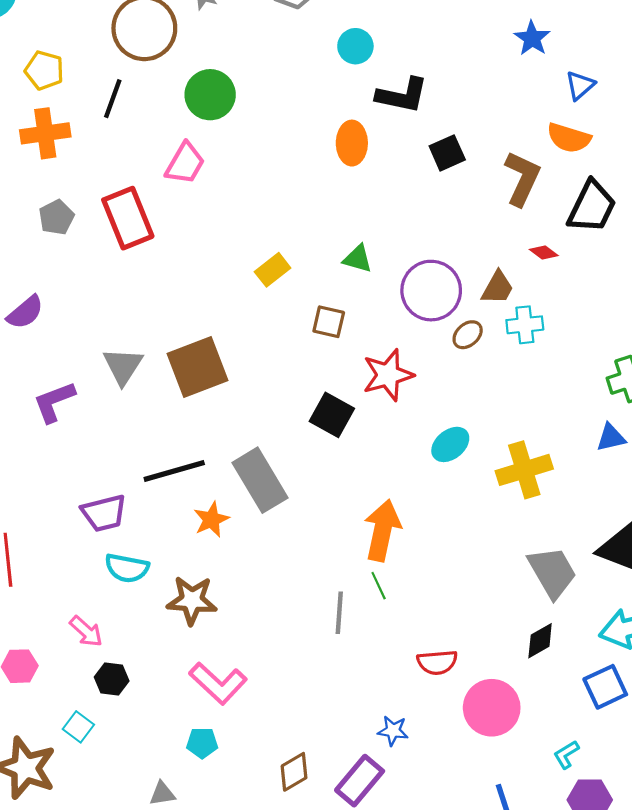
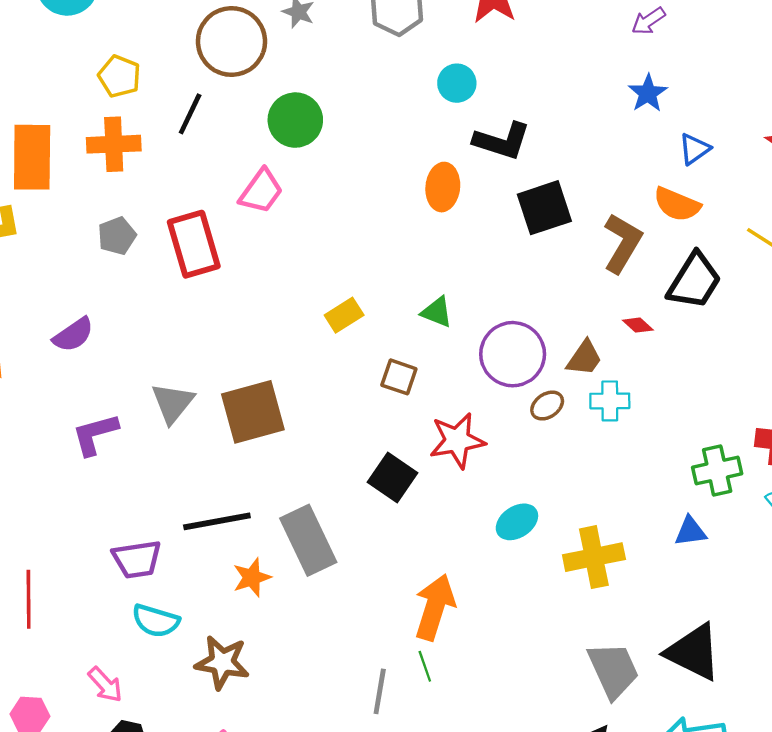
black square: (447, 153) -> (544, 208), size x1.4

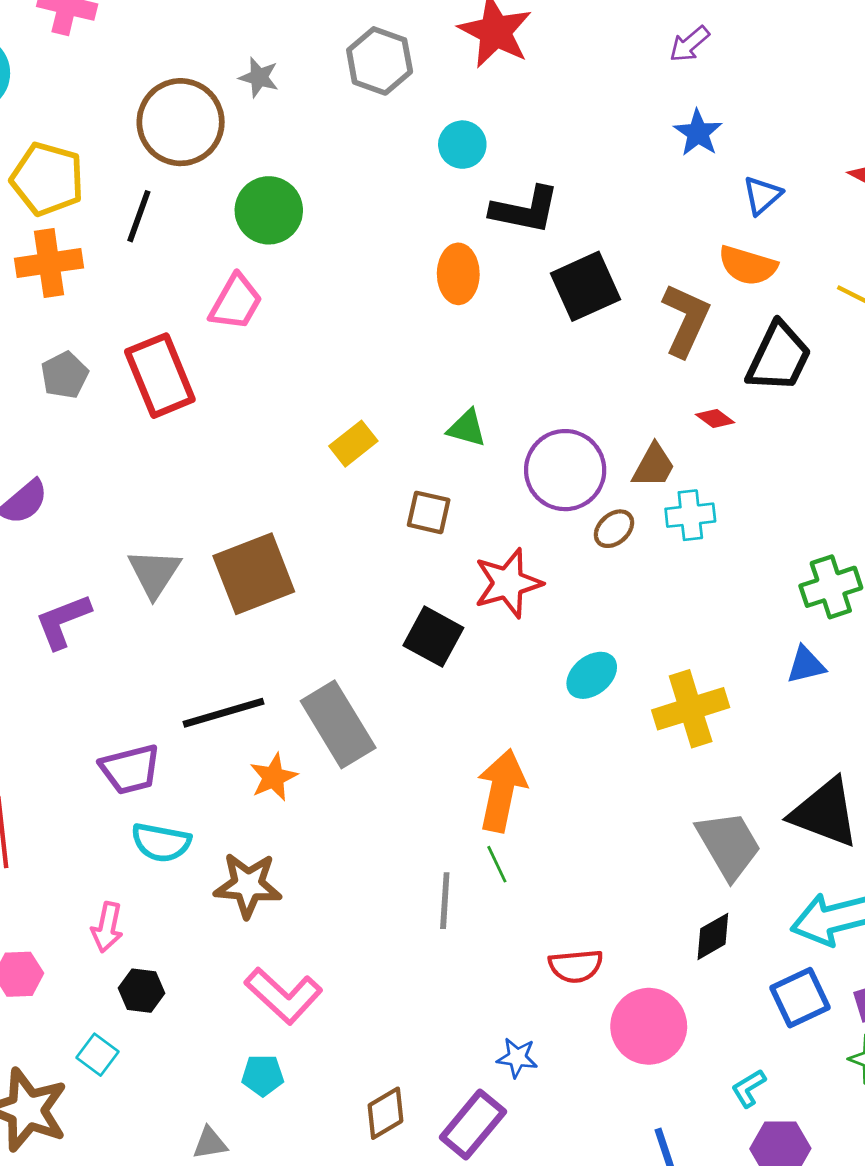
yellow pentagon: (119, 76) -> (47, 179), size x1.4
pink arrow: (105, 685) -> (107, 927), turned 60

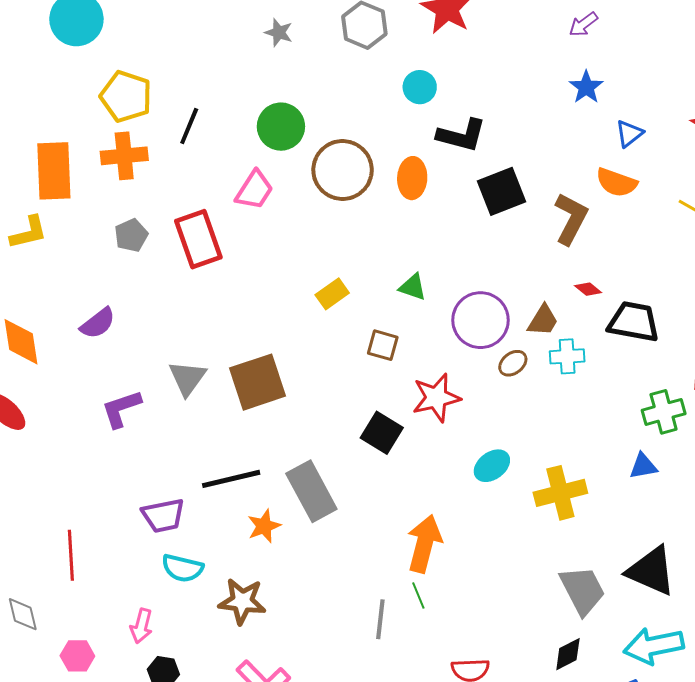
brown circle: (181, 122) -> (343, 170), moved
black trapezoid: (779, 357) -> (634, 322), moved, turned -108

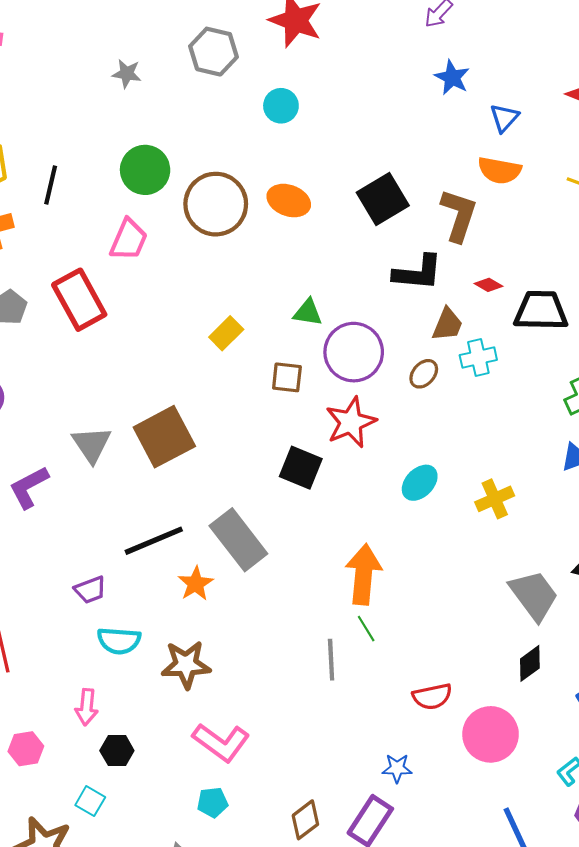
black L-shape: (462, 135) -> (418, 273), moved
orange ellipse: (412, 178) -> (289, 201), turned -63
purple circle: (481, 320) -> (354, 352), moved
yellow cross: (560, 493) -> (495, 499), size x0.7
purple trapezoid: (163, 515) -> (90, 590), size x0.7

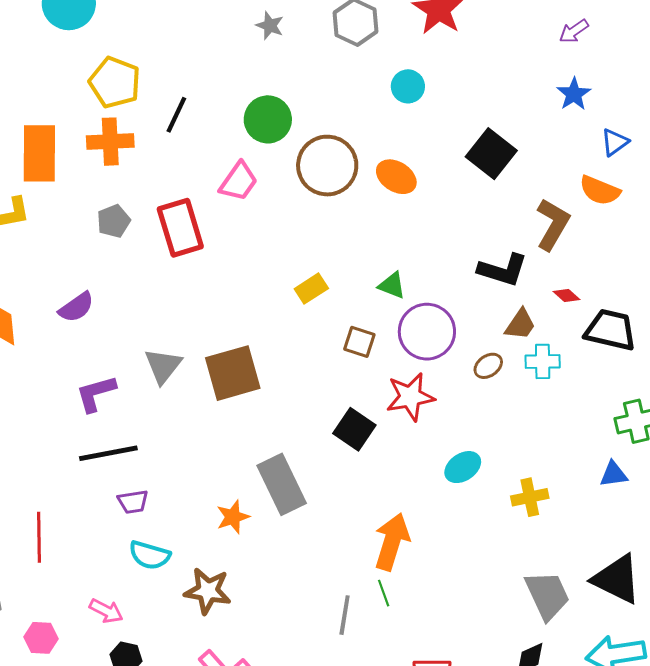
black square: (383, 199) -> (491, 154), moved, turned -33
black line: (154, 541) -> (108, 453), moved
pink arrow: (87, 707) -> (106, 611), turned -80

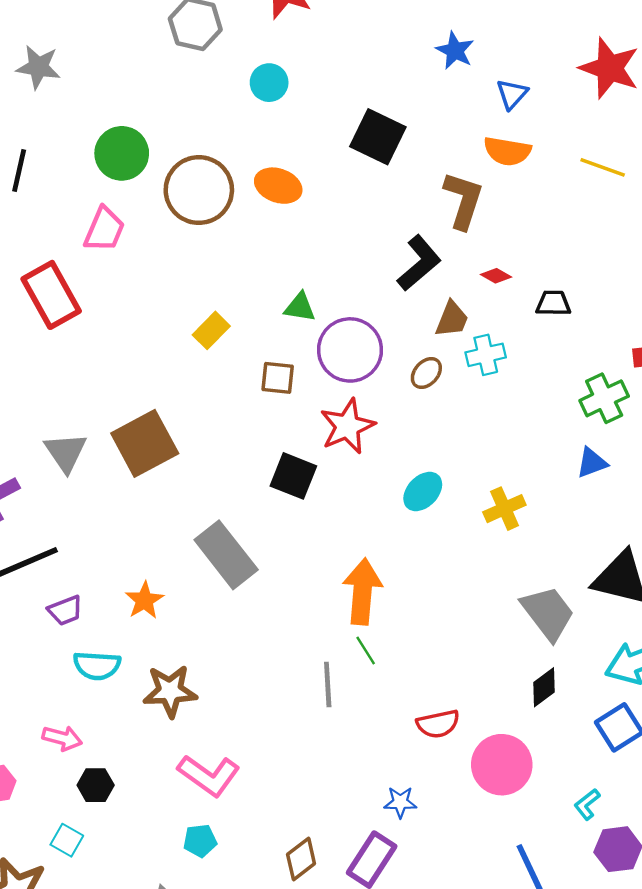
gray star: (270, 26) -> (38, 67), moved, size x1.4
black L-shape: (503, 270) -> (419, 263), turned -45
black trapezoid: (611, 330) -> (553, 303), size x0.6
orange star: (233, 517) -> (144, 600), moved

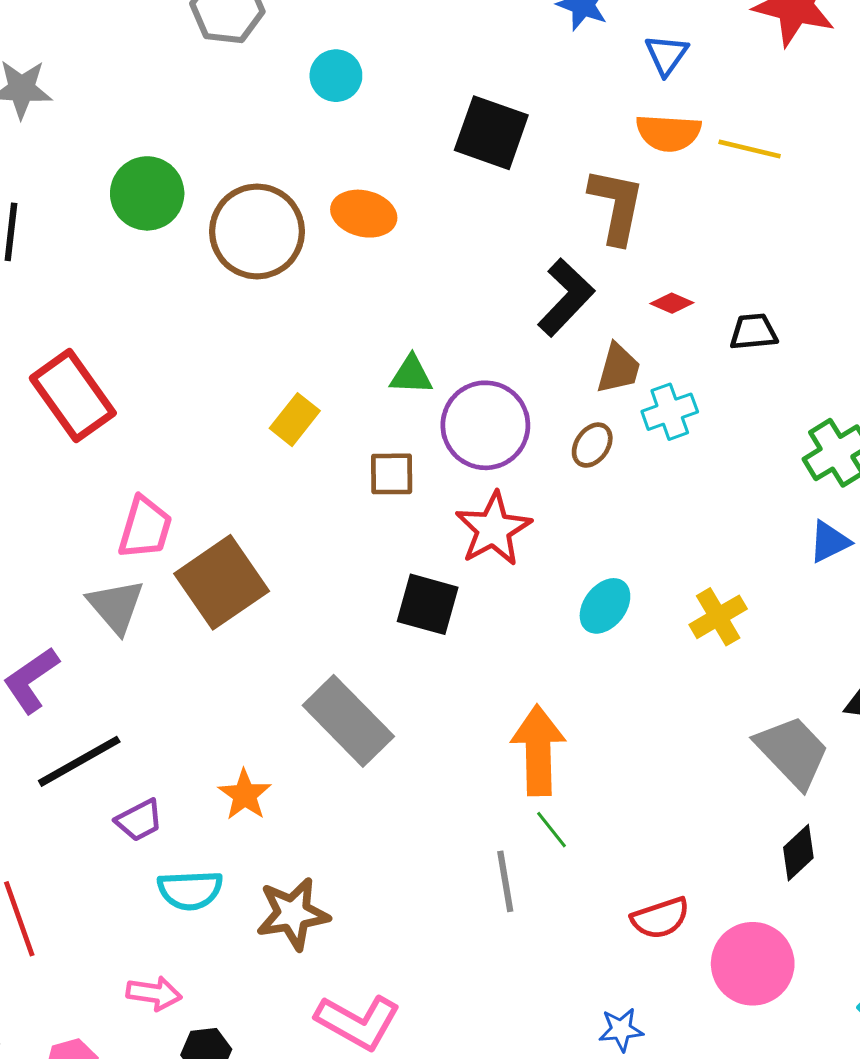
yellow line: (603, 167) -> (750, 149), moved
pink trapezoid: (104, 229) -> (145, 528), moved

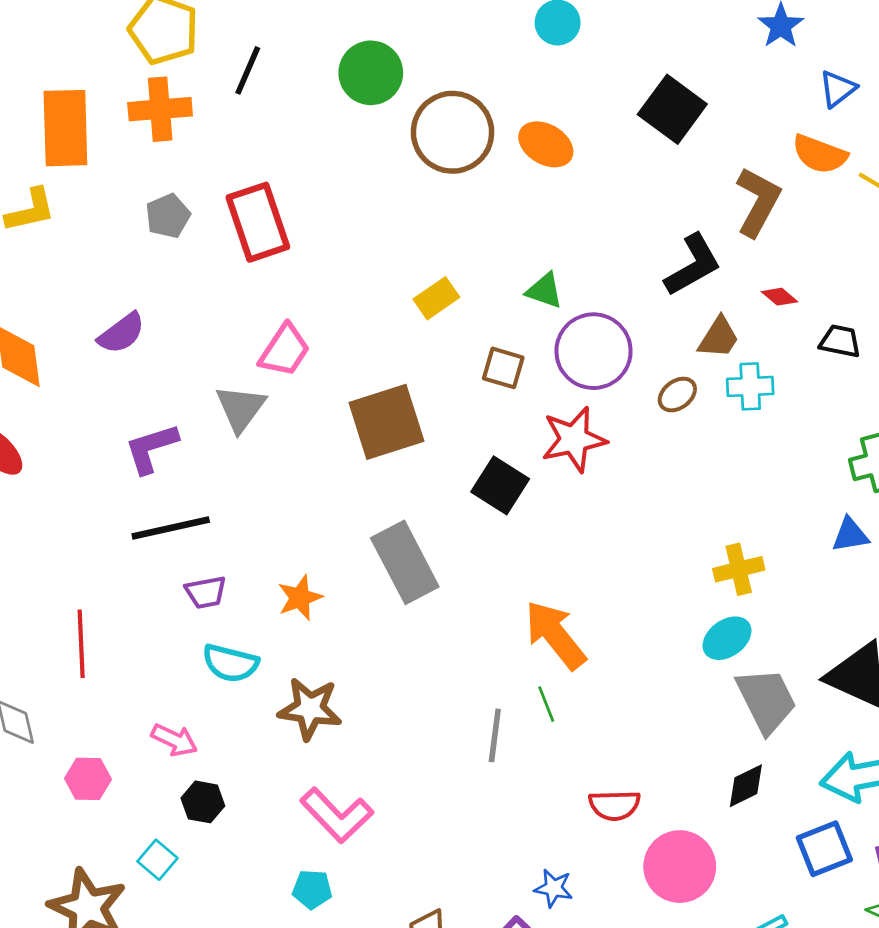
brown square: (222, 582) -> (386, 422), moved
cyan ellipse: (605, 606) -> (727, 638), moved
orange arrow: (538, 750) -> (555, 635), turned -54

